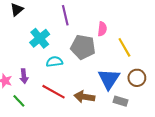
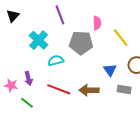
blue triangle: (109, 79) -> (110, 70), size x0.6

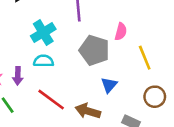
cyan semicircle: (56, 61) -> (44, 61), moved
blue triangle: (110, 70) -> (109, 85), moved

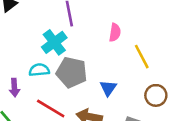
cyan cross: (43, 33) -> (54, 42), moved
gray pentagon: (94, 50) -> (72, 72), moved

